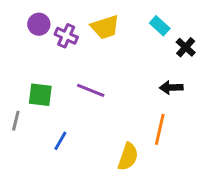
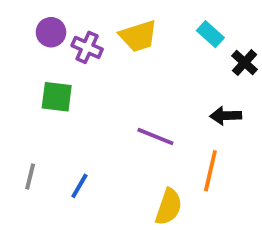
purple line: (91, 90) -> (155, 137), moved
green square: (40, 95) -> (57, 97), moved
gray line: (16, 121) -> (30, 176), moved

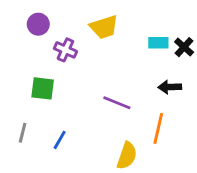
cyan rectangle: (210, 34) -> (158, 43), moved, turned -42
purple cross: (87, 47) -> (65, 50), moved
green square: (57, 97) -> (43, 88), moved

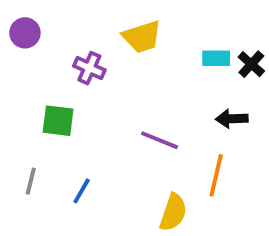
purple circle: (38, 24) -> (25, 33), moved

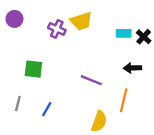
purple cross: (89, 68) -> (57, 29), moved

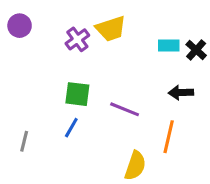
purple cross: (57, 29) -> (77, 39), turned 30
green square: (33, 69) -> (77, 94), moved
blue line: (47, 109) -> (71, 128), moved

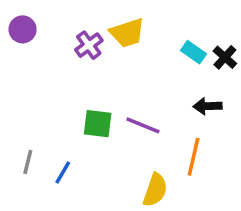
cyan rectangle: (169, 45) -> (194, 52), turned 35
green square: (77, 94) -> (98, 124), moved
blue line: (71, 128) -> (63, 172), moved

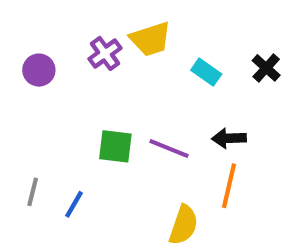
purple circle: (23, 29) -> (39, 70), moved
cyan rectangle: (194, 52) -> (206, 72), moved
black arrow: (207, 106) -> (229, 138), moved

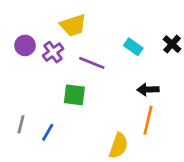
yellow trapezoid: (150, 39) -> (73, 25), moved
purple cross: (105, 53) -> (53, 52), moved
purple line: (169, 149) -> (92, 63), moved

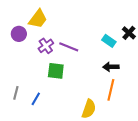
yellow trapezoid: (73, 25) -> (38, 19), moved, turned -35
cyan rectangle: (133, 47) -> (109, 41), moved
purple cross: (53, 52) -> (46, 46), moved

